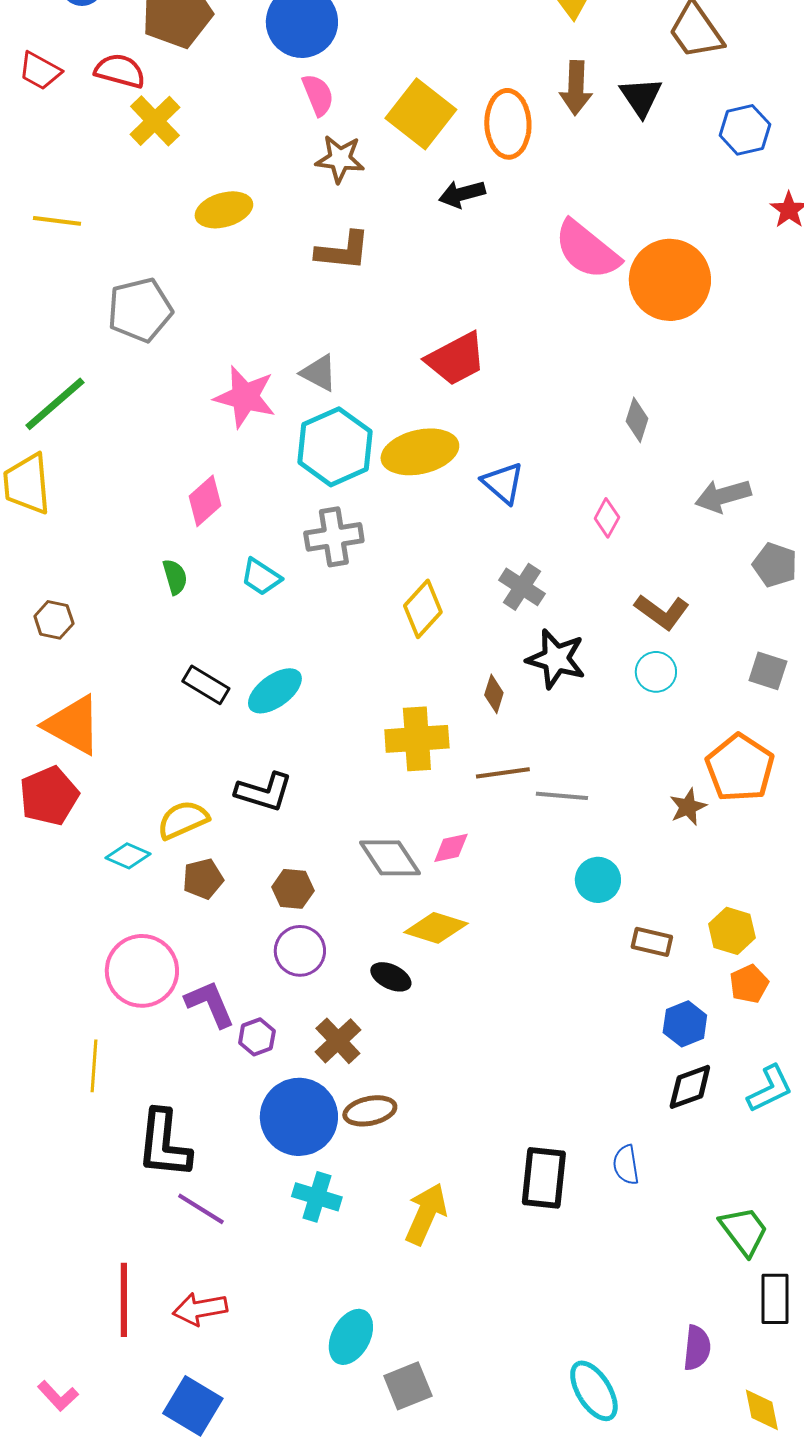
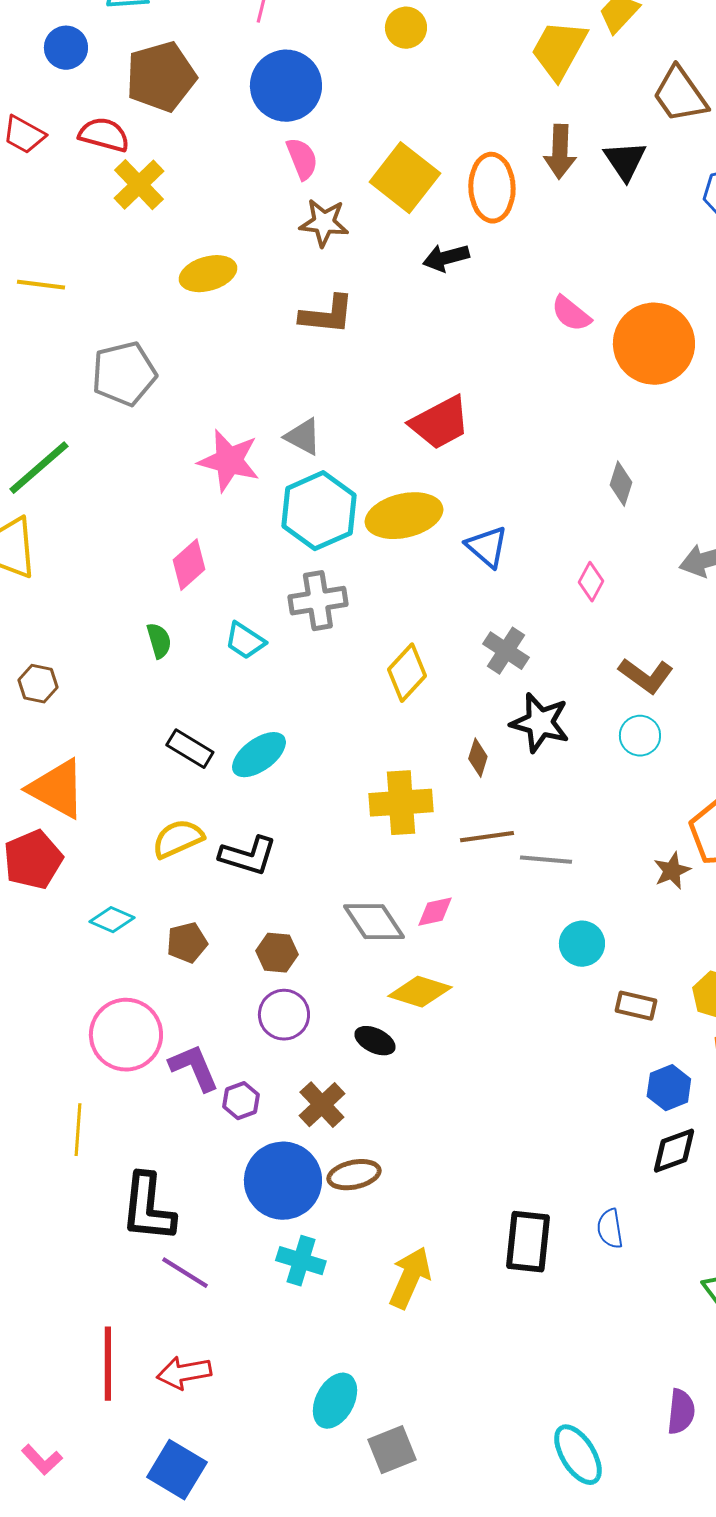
pink semicircle: (587, 250) -> (571, 314), size x0.6
yellow semicircle: (183, 820) -> (178, 839), moved

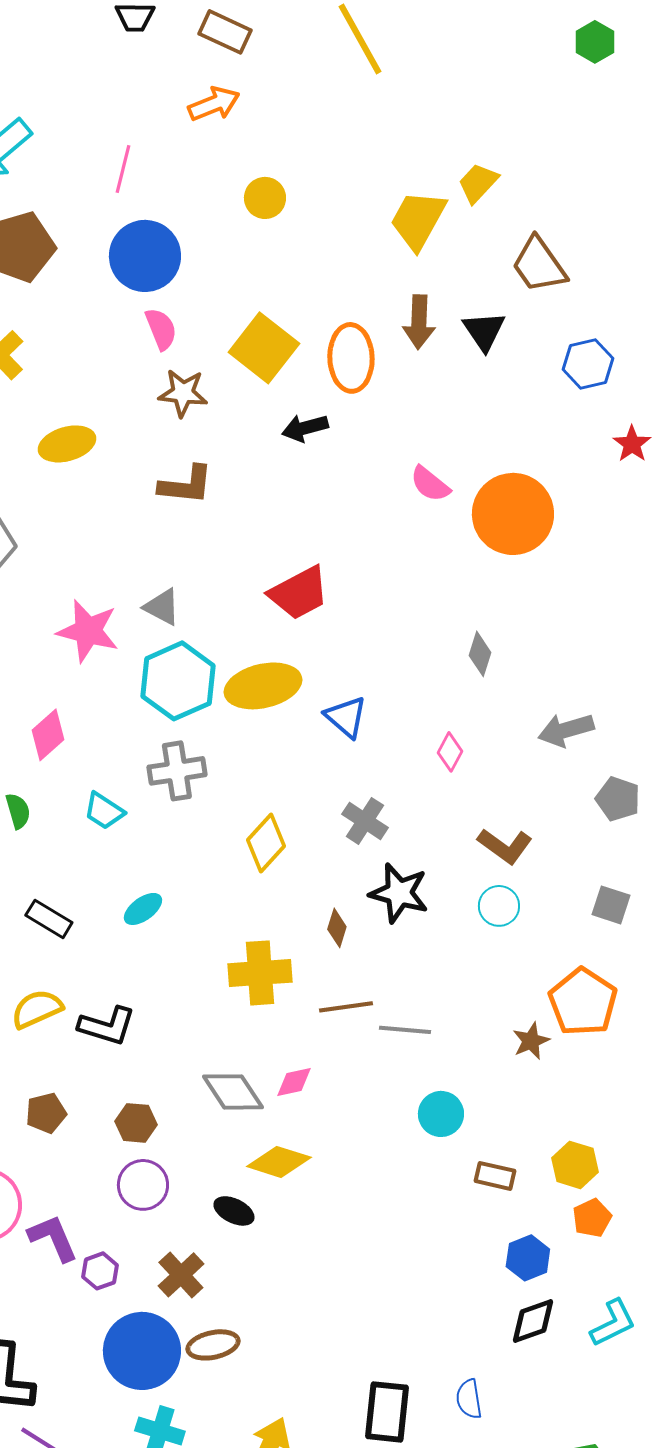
cyan ellipse: (259, 755) -> (143, 909), moved, size x0.7

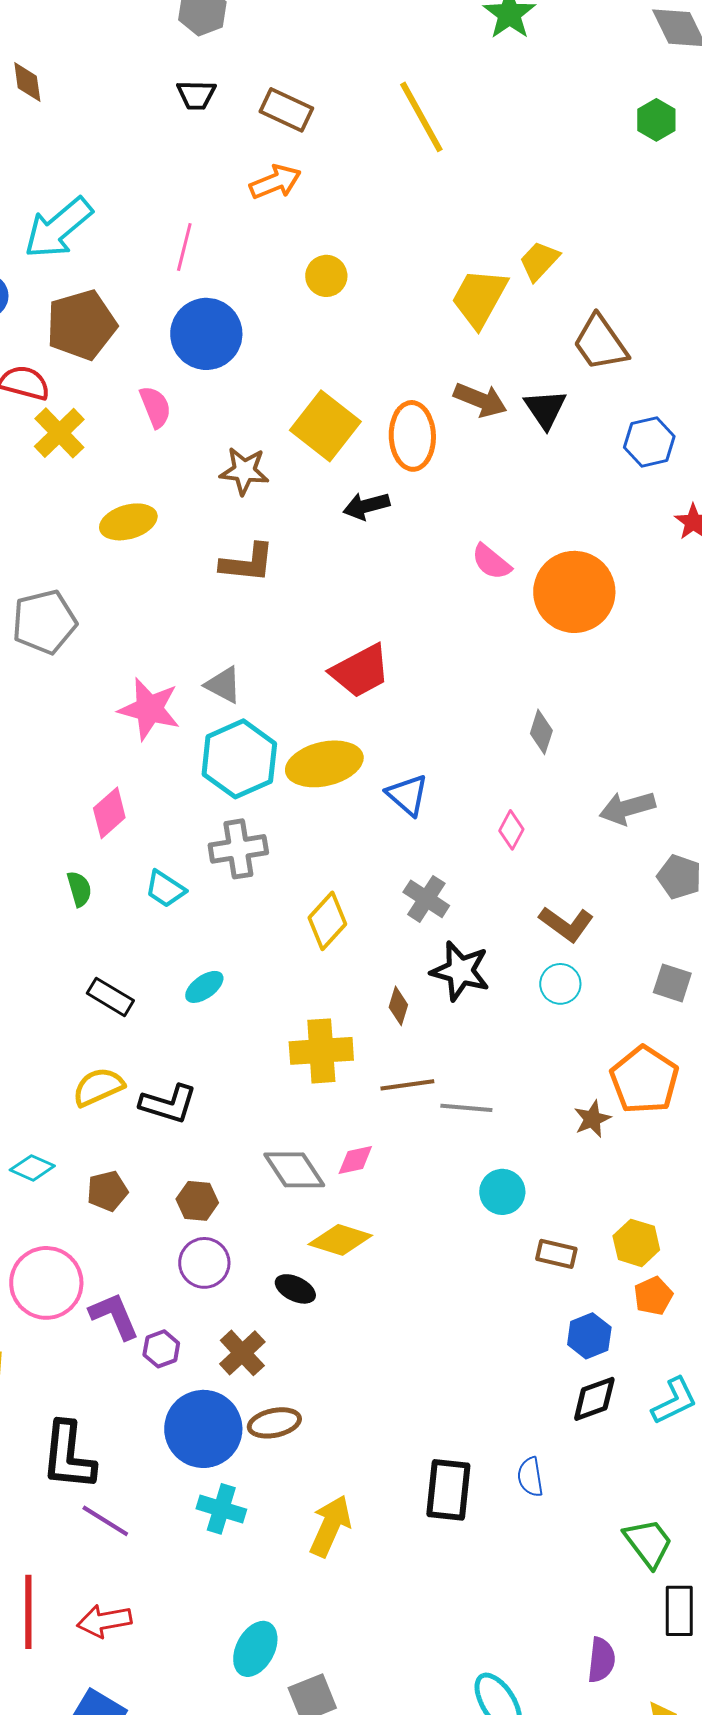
brown arrow: (419, 322) -> (480, 400), turned -70
pink semicircle: (161, 329) -> (155, 407), moved

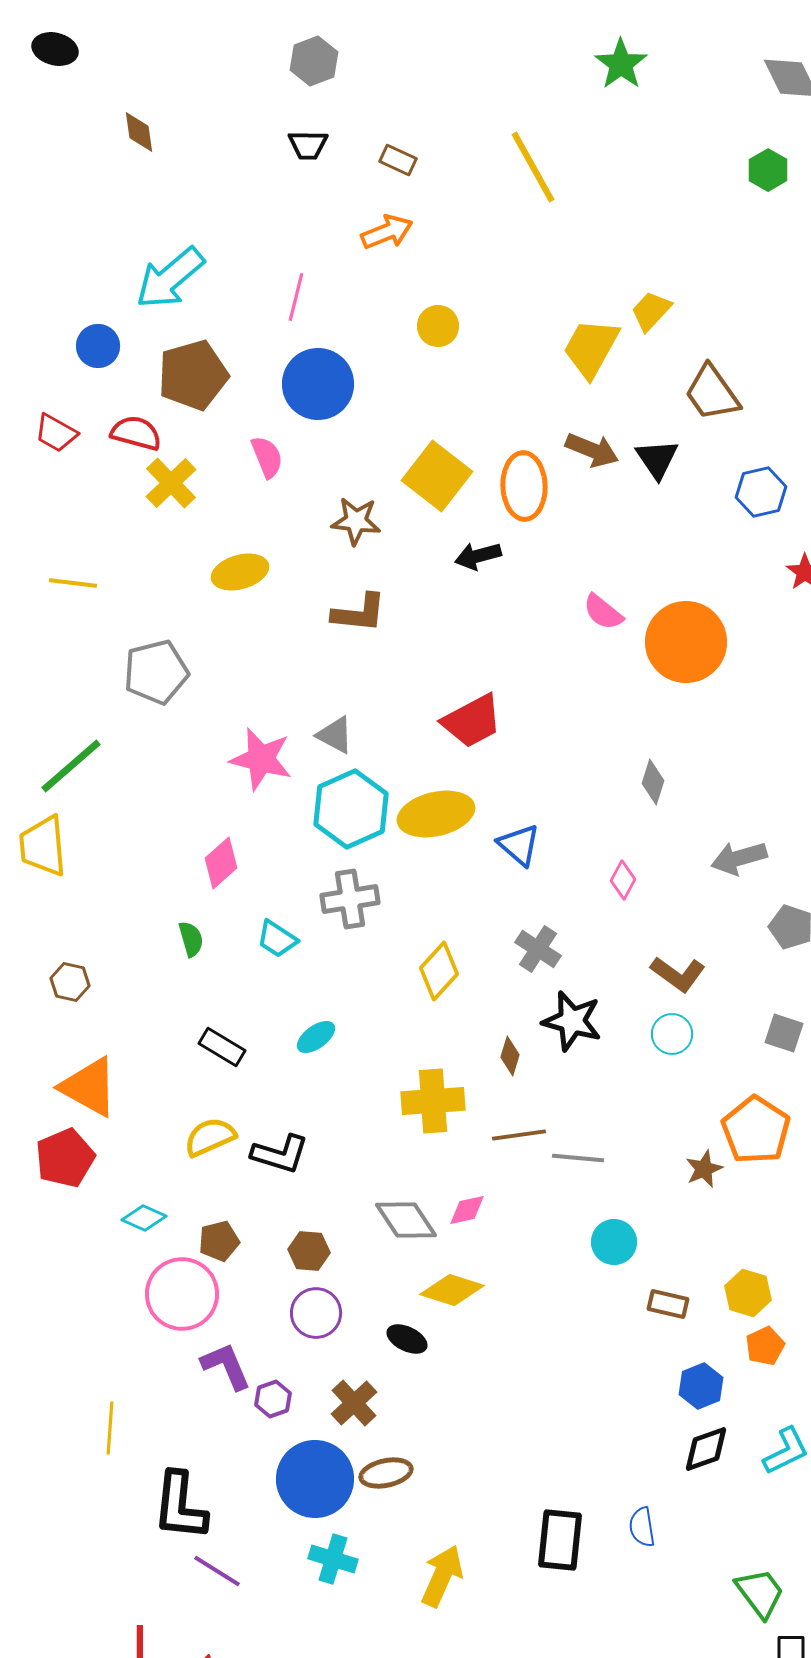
brown rectangle: (286, 110) -> (398, 160), size x0.7
pink circle: (46, 1283) -> (182, 1294), moved

